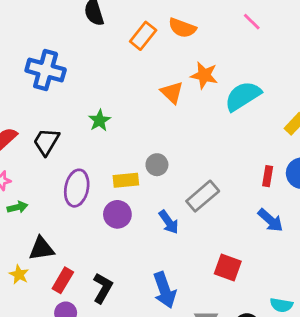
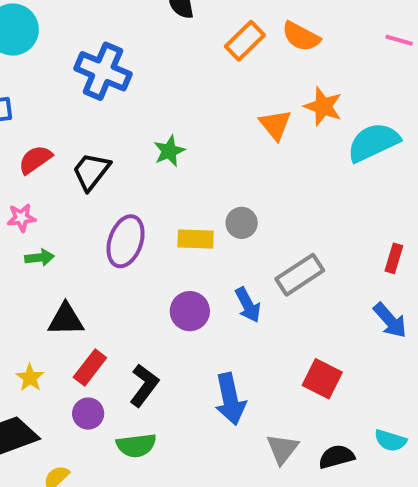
pink line: (252, 22) -> (399, 40), turned -36
purple circle: (117, 214) -> (190, 311), moved
yellow star: (19, 275) -> (30, 378), moved

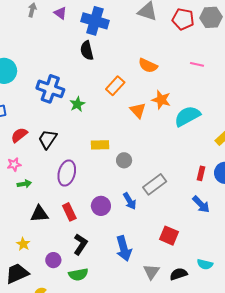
orange rectangle: (245, 41) -> (115, 86), moved
green star: (169, 151) -> (77, 104), moved
yellow rectangle: (196, 239) -> (100, 145), moved
red rectangle: (90, 367) -> (69, 212), moved, turned -60

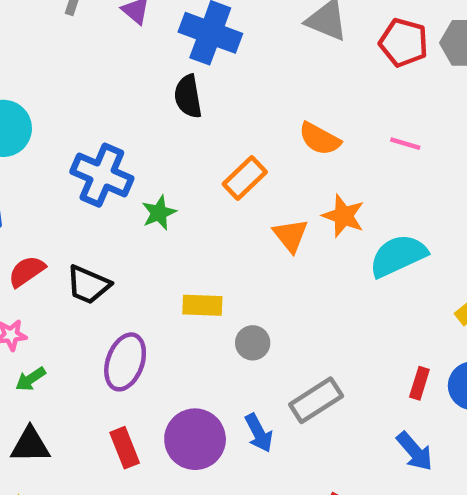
pink line: (197, 64) -> (405, 144), moved
black trapezoid: (48, 139) -> (88, 285), turned -105
green arrow: (24, 184) -> (31, 379), turned 152
purple circle: (101, 206) -> (195, 439), size x1.4
black triangle: (39, 214) -> (30, 445), moved

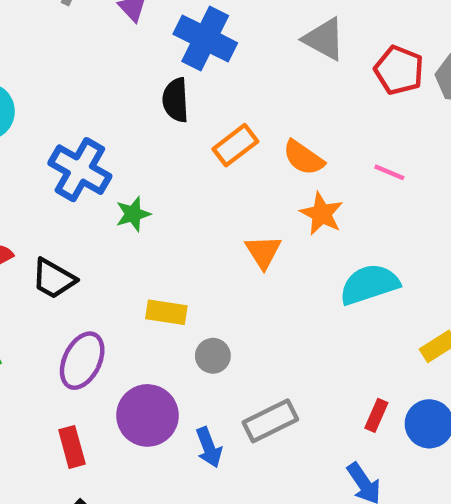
orange rectangle: (245, 178) -> (235, 145), moved
orange star: (343, 216) -> (322, 214), moved
purple circle: (195, 439) -> (148, 415), moved

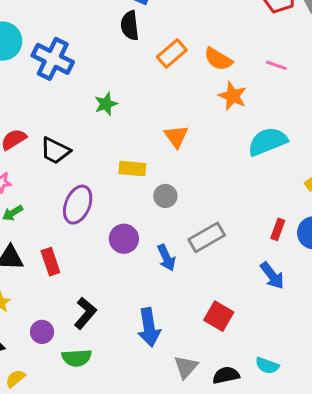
blue cross: (80, 170) -> (53, 59), moved
orange triangle: (263, 252) -> (176, 136), moved
purple circle: (148, 415) -> (124, 239), size x0.7
red rectangle: (72, 447) -> (50, 262), moved

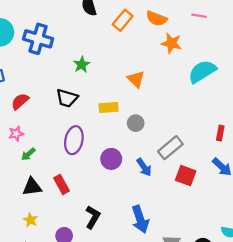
black trapezoid: (55, 151) -> (67, 98), moved
red square: (219, 316) -> (186, 176), moved

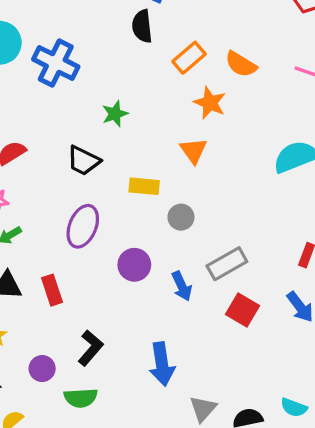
orange star: (171, 43) -> (210, 103), moved

